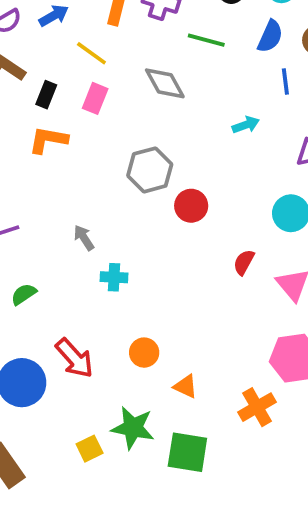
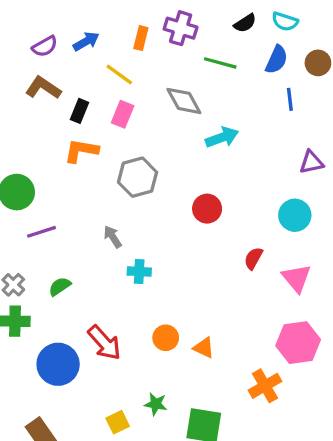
cyan arrow: (246, 125) -> (222, 137), moved, size x1.4
gray hexagon: (150, 170) -> (138, 177), moved
orange triangle: (186, 386) -> (204, 348), moved
green star: (133, 428) -> (156, 404), size x0.6

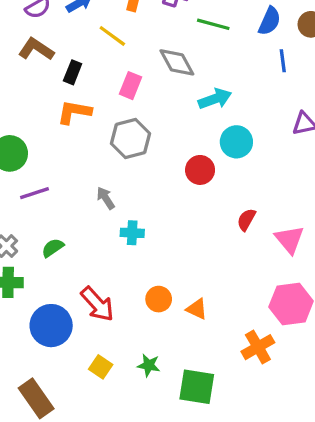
pink rectangle: (123, 114) -> (131, 86), moved
cyan circle: (295, 215) -> (236, 142), moved
yellow square: (118, 422) -> (101, 367), moved, turned -30

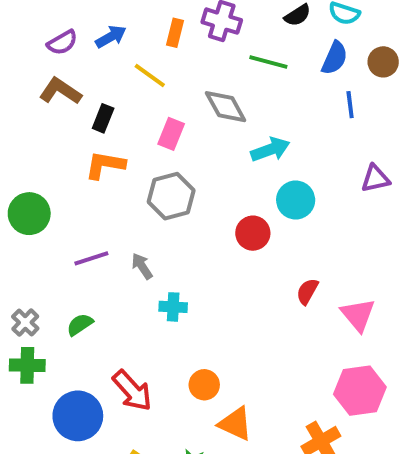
purple line: (35, 193) -> (91, 258), moved
orange triangle: (197, 309) -> (235, 424), moved, size x1.4

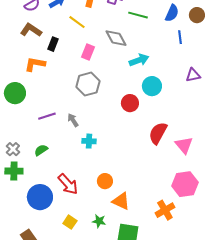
orange L-shape: (105, 165) -> (35, 64), moved
red semicircle: (307, 291) -> (158, 133), size x1.6

